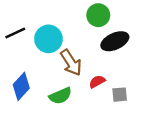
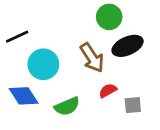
cyan circle: (48, 39) -> (43, 64), moved
brown arrow: (71, 63) -> (92, 58), moved
blue diamond: (21, 86) -> (24, 96), turned -76

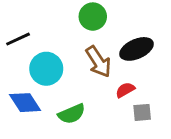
green circle: (109, 17) -> (93, 17), moved
red semicircle: (108, 91) -> (125, 90), moved

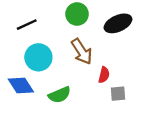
black line: (18, 39) -> (27, 25), moved
black ellipse: (136, 49) -> (118, 23), moved
red semicircle: (125, 90) -> (104, 75), turned 133

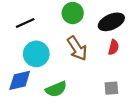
red semicircle: (104, 75) -> (114, 47), moved
blue diamond: (21, 85) -> (20, 80), turned -70

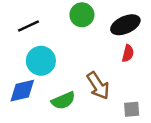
brown arrow: (77, 48) -> (98, 86), moved
gray square: (111, 88) -> (132, 109), moved

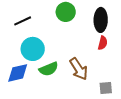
black ellipse: (125, 25) -> (101, 20), turned -65
green semicircle: (63, 101) -> (49, 69), moved

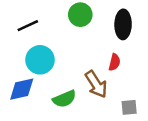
red semicircle: (103, 43) -> (114, 62), moved
green semicircle: (49, 69) -> (64, 99), moved

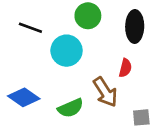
black line: (28, 26) -> (30, 28), turned 45
cyan circle: (40, 60) -> (67, 51), moved
blue diamond: (22, 89) -> (24, 97), turned 48

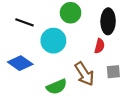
red semicircle: (125, 68) -> (99, 46), moved
blue diamond: (24, 97) -> (20, 63), moved
gray square: (141, 117) -> (113, 72), moved

